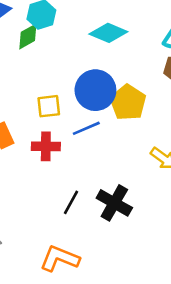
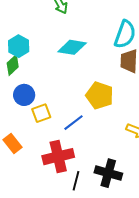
blue circle: (95, 90) -> (24, 95), moved, size x0.7
red cross: (46, 146) -> (58, 157), moved, size x1.4

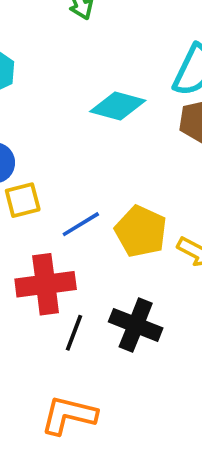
cyan diamond: (72, 47) -> (118, 106), moved
yellow pentagon: (100, 96) -> (141, 231), moved

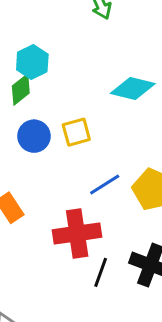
yellow square: (23, 200) -> (76, 132), moved

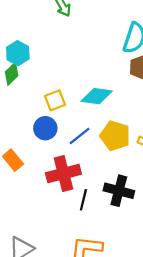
cyan diamond: (133, 88) -> (97, 96), moved
blue circle: (34, 136) -> (45, 128), moved

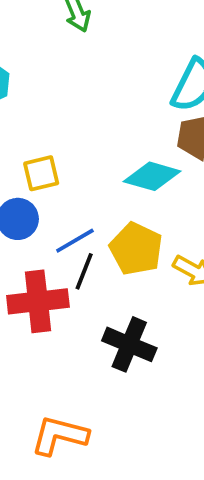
cyan diamond: (97, 96) -> (152, 176), moved
black line: (83, 200) -> (84, 271), moved

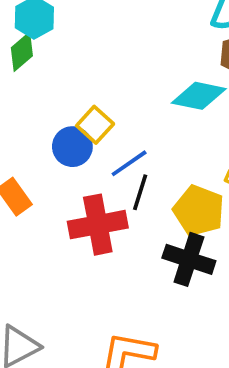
yellow square: (41, 173) -> (95, 125), moved, turned -30
yellow pentagon: (136, 249) -> (199, 211), moved

